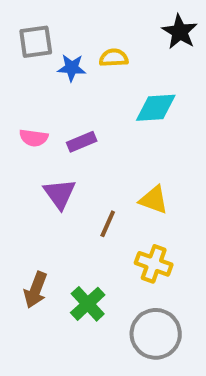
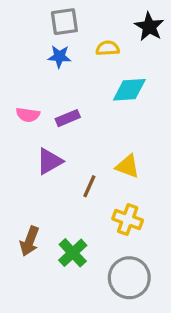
gray square: (36, 42) -> (64, 22), moved
yellow semicircle: (114, 58) -> (108, 48), moved
purple triangle: (60, 194) -> (49, 161), turned 36

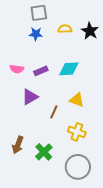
black star: (149, 27) -> (90, 31), moved
cyan diamond: (129, 90) -> (69, 69), moved

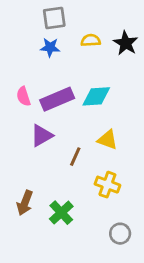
pink semicircle: (17, 69) -> (23, 96), turned 64
purple rectangle: (41, 71) -> (57, 99), size x1.6
gray circle: (78, 167) -> (120, 234), moved, size x0.6

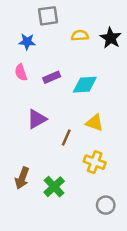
blue star: (50, 47) -> (27, 42), moved
pink semicircle: (23, 96) -> (21, 72), moved
purple rectangle: (57, 99) -> (52, 77), moved, size x0.6

